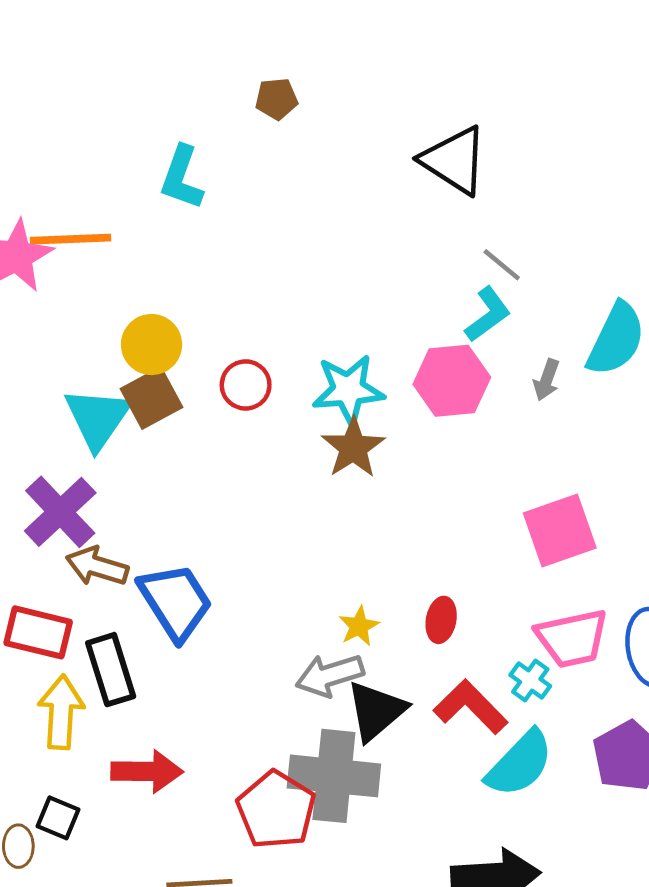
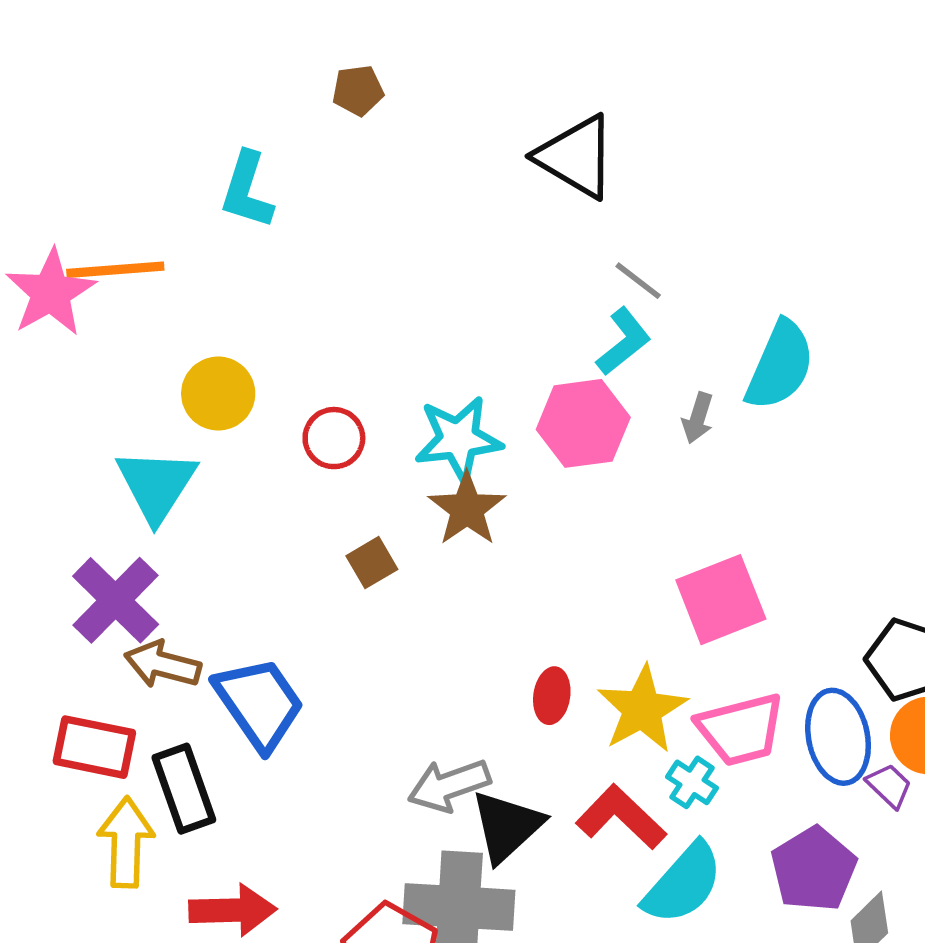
brown square: (152, 398) -> (372, 563), moved, size x0.7
red ellipse: (441, 620) -> (552, 696), moved
yellow star: (359, 626) -> (642, 709), moved, size x1.8

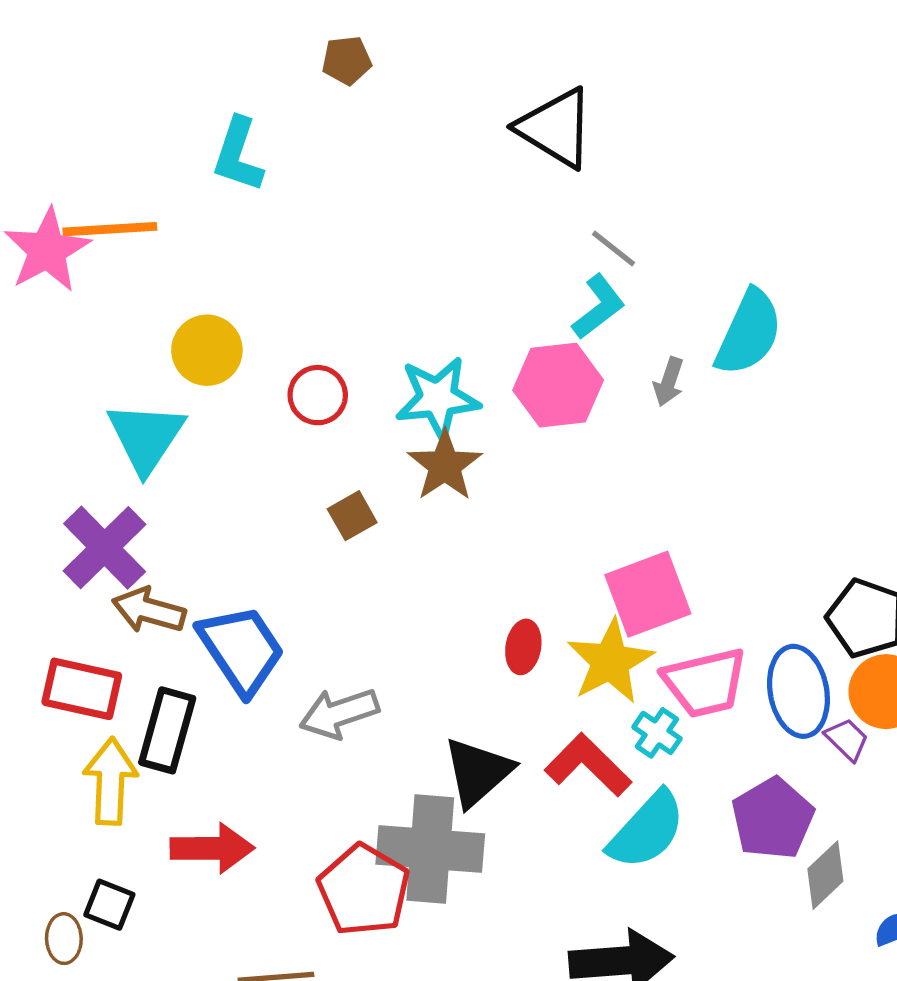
pink square: (721, 600) -> (648, 594), moved
gray arrow: (449, 785) -> (339, 713), moved
black rectangle: (184, 789) -> (167, 730), turned 34

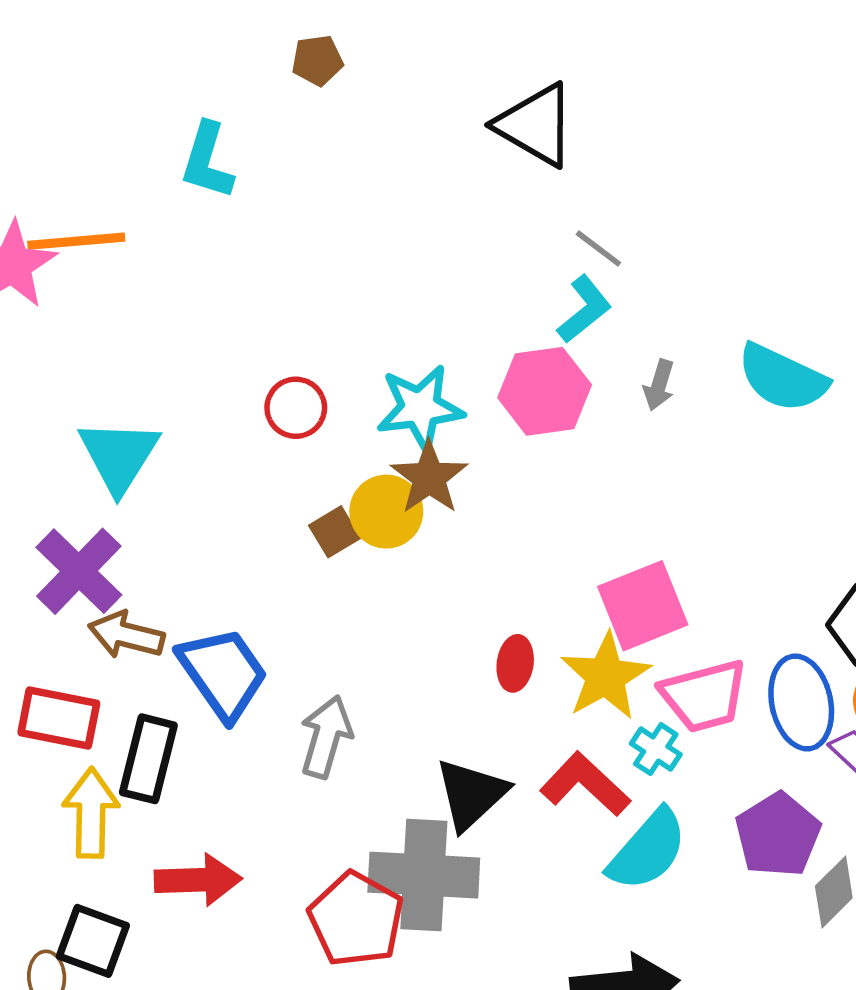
cyan semicircle: (749, 333) -> (783, 378), moved, turned 92
yellow circle: (207, 350) -> (386, 512), moved
gray arrow: (339, 713) -> (326, 737), turned 126
black square: (109, 905) -> (93, 941), size x1.4

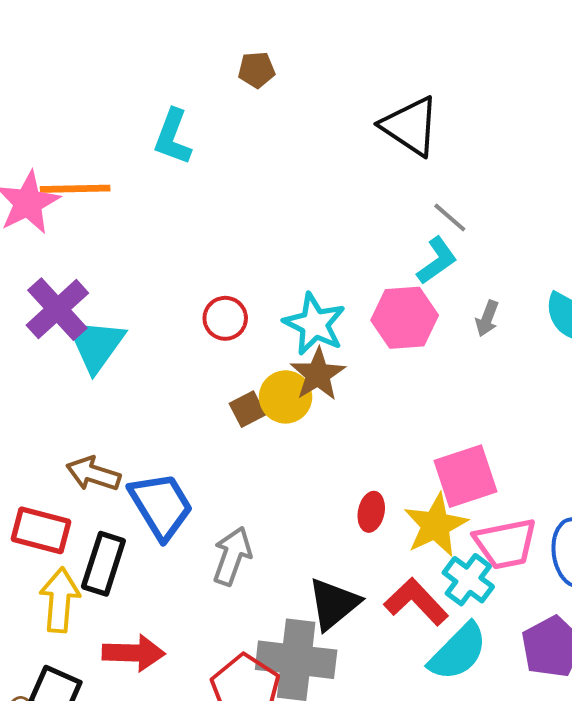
cyan star: (420, 408) -> (315, 324), turned 30
purple cross: (79, 571) -> (57, 309), moved
cyan cross: (656, 749) -> (468, 580), size x1.4

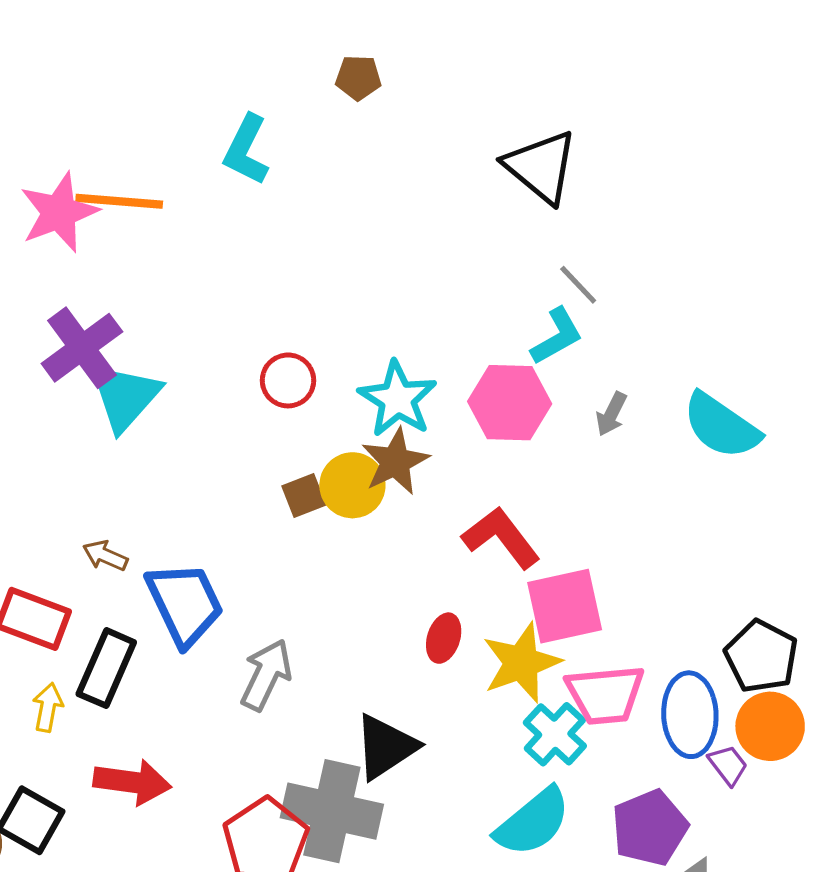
brown arrow: (93, 474) -> (105, 556), size x0.7
yellow arrow: (60, 600) -> (48, 707), size x0.6
red L-shape: (416, 602) -> (501, 538), moved

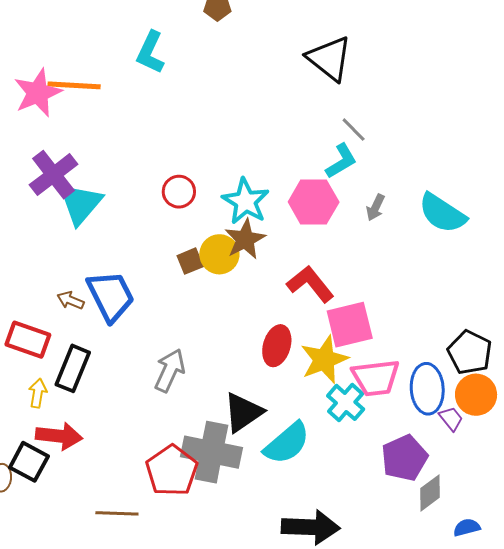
blue trapezoid: (185, 604) -> (111, 296), moved
red ellipse: (444, 638) -> (277, 346), size x1.4
red arrow: (132, 782) -> (59, 436), moved
cyan semicircle: (533, 822) -> (287, 443), moved

